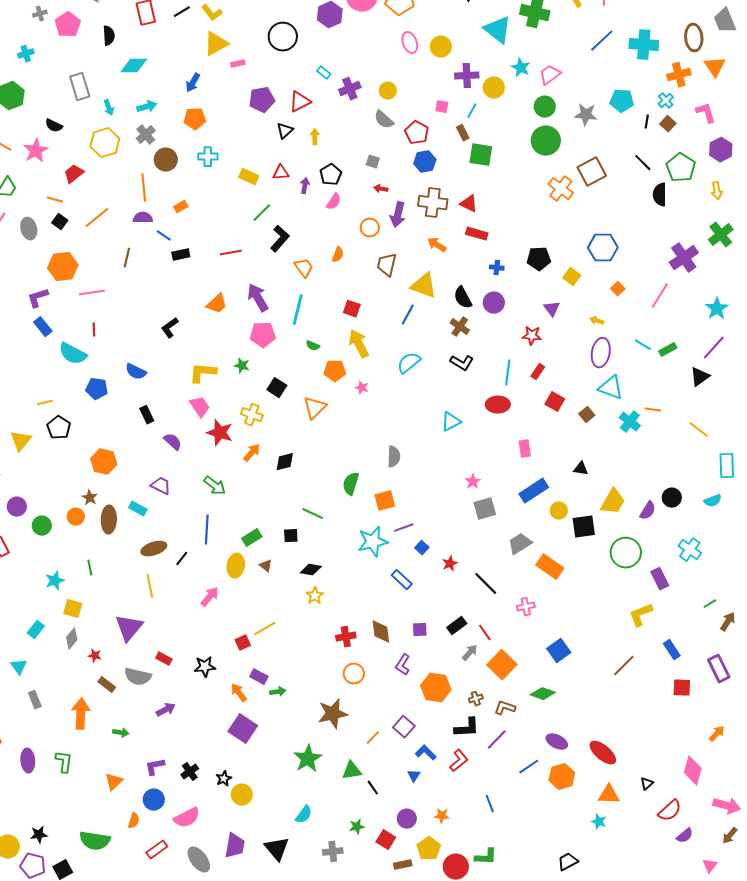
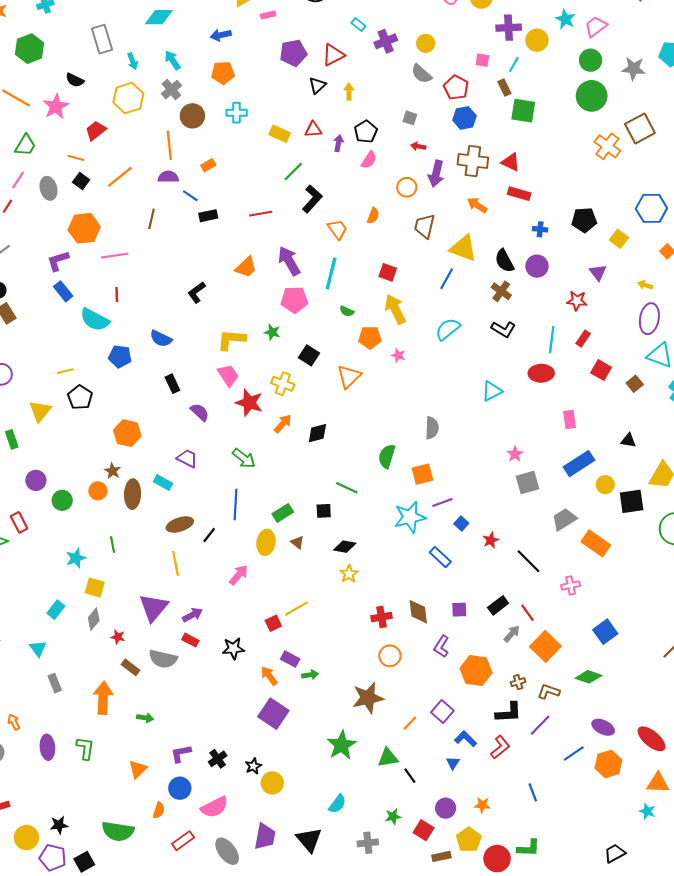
blue arrow: (193, 83) -> (221, 35), turned 48
cyan arrow: (147, 107) -> (172, 60), turned -108
purple arrow: (166, 710) -> (192, 615), moved

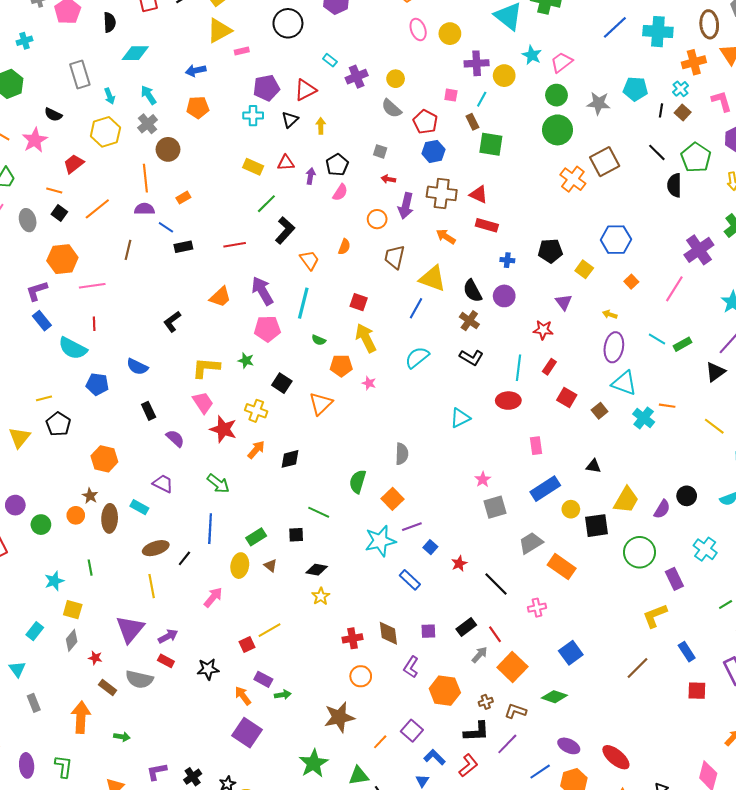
cyan cross: (237, 113) -> (253, 116), moved
orange square: (422, 474) -> (392, 499), turned -30

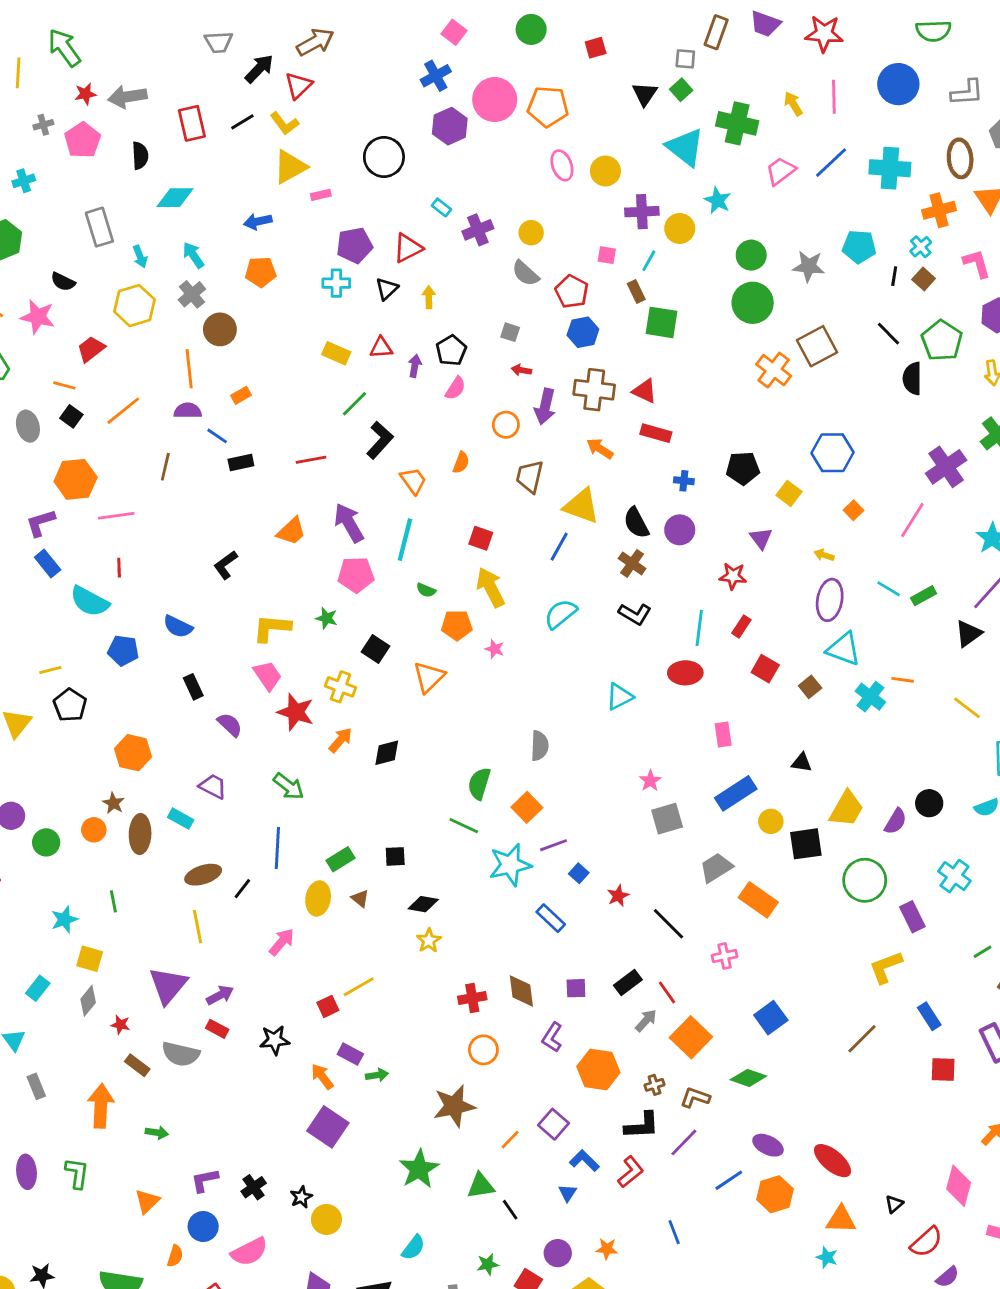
pink trapezoid: (562, 62) -> (781, 171), moved
pink star: (35, 140) -> (38, 317), turned -30
green line: (319, 512) -> (464, 826), moved

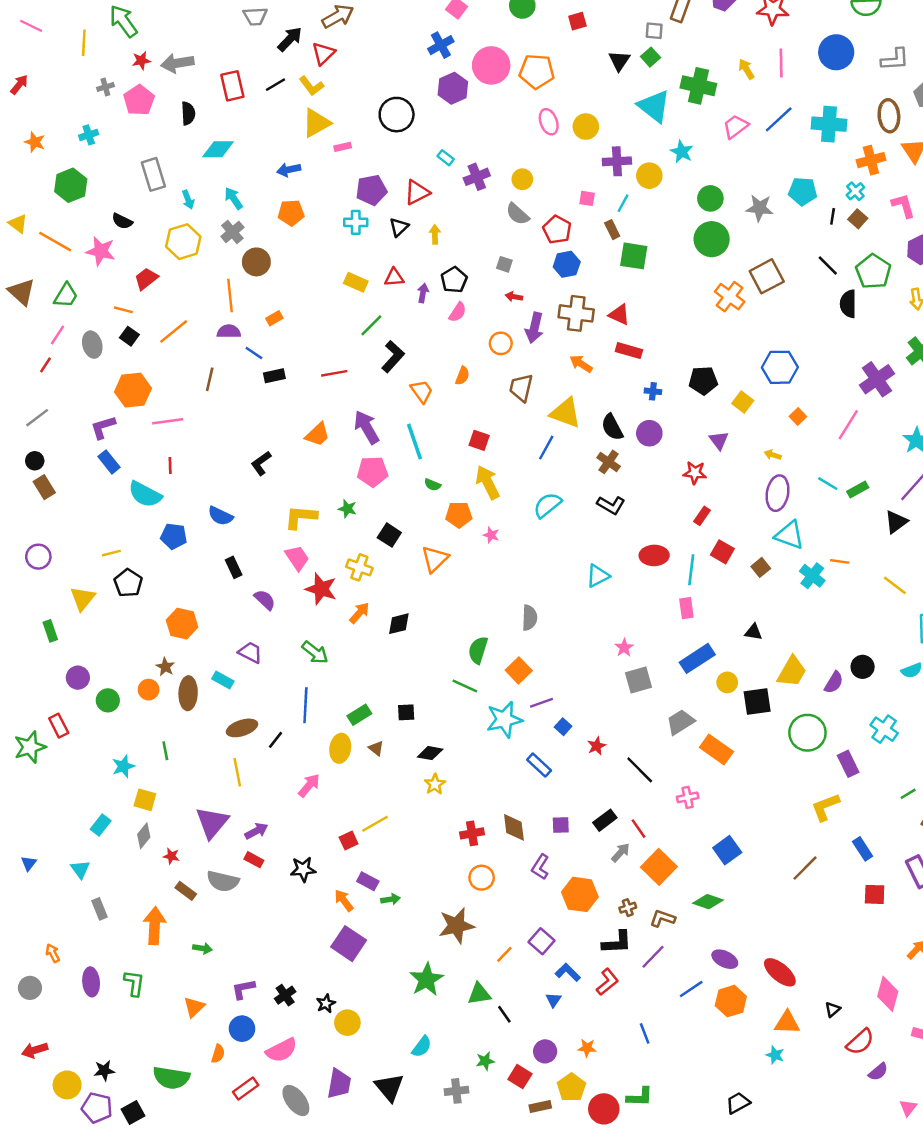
cyan line: (405, 540) -> (415, 442), turned -33
cyan line: (699, 628) -> (691, 570), moved

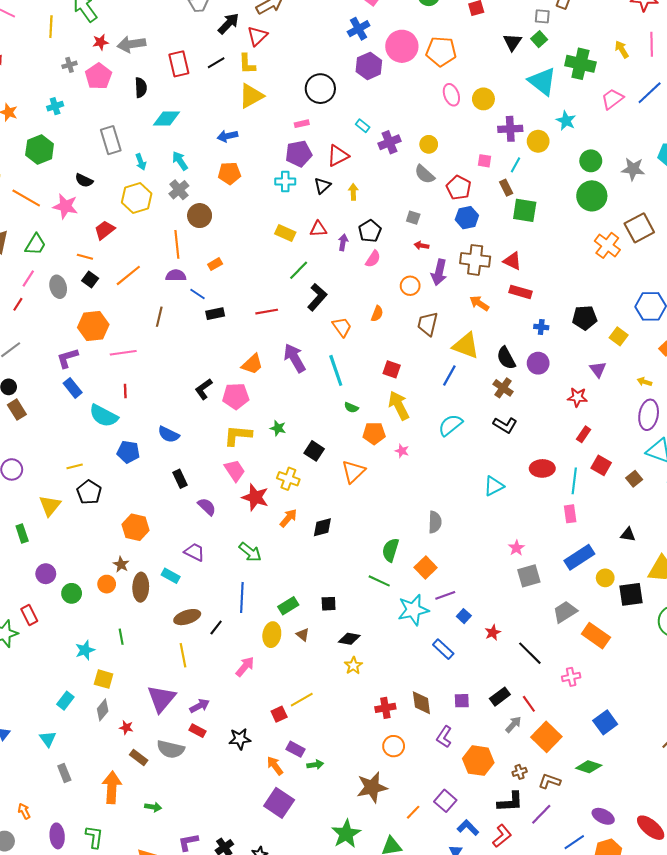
yellow L-shape: (311, 86) -> (247, 64), turned 35
pink rectangle: (343, 147) -> (302, 124), moved
pink pentagon: (373, 472) -> (236, 396), moved

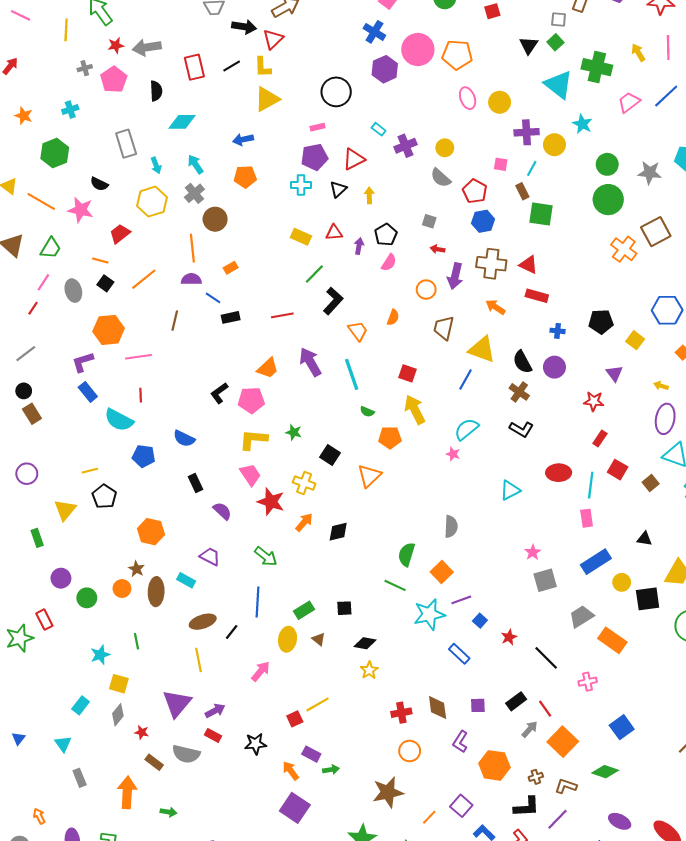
black arrow: (228, 24) -> (244, 27), turned 55
blue cross: (359, 29) -> (374, 32), turned -30
pink star: (402, 451) -> (453, 454), moved

